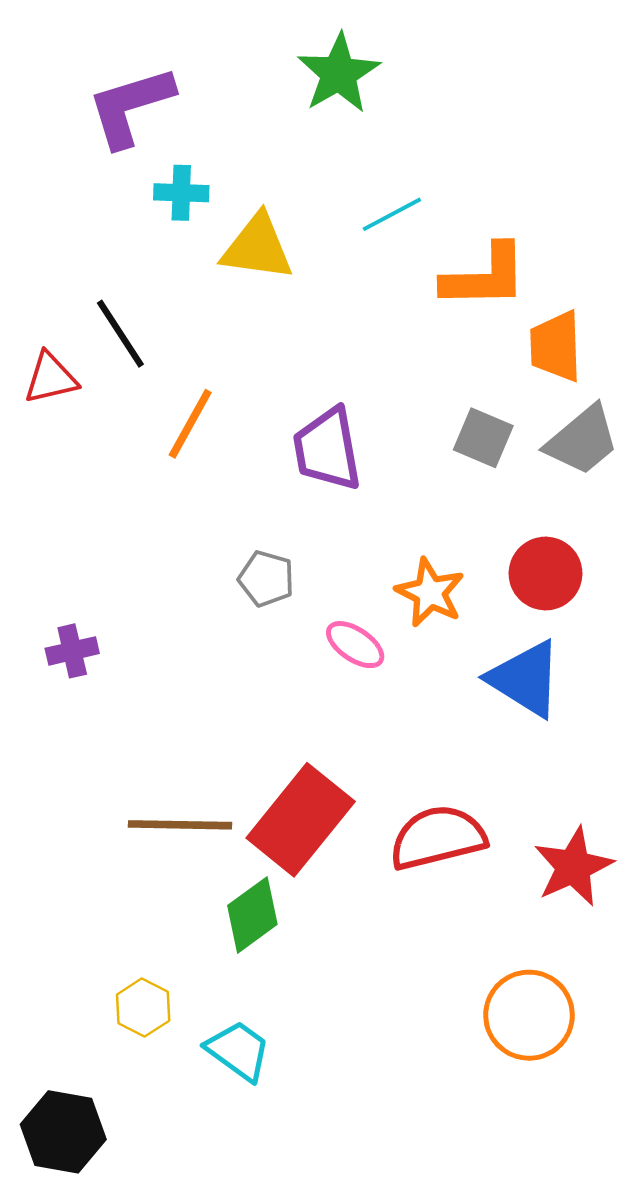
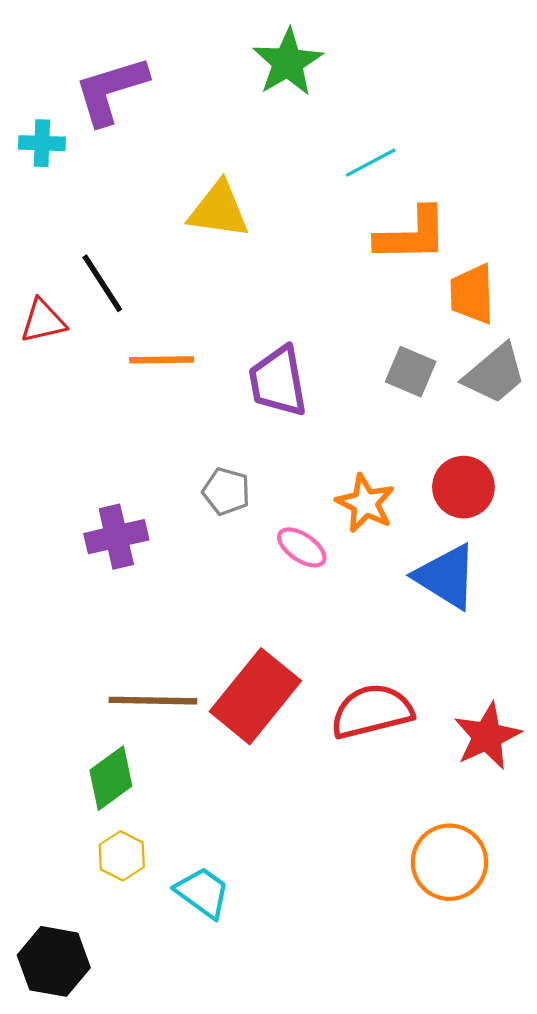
cyan cross: (181, 193) -> (42, 143), moved
cyan line: (392, 214) -> (371, 163), moved
orange line: (190, 424) -> (162, 360), turned 60
purple cross: (72, 651) -> (116, 537), moved, size x1.4
green diamond: (252, 915) -> (111, 778), moved

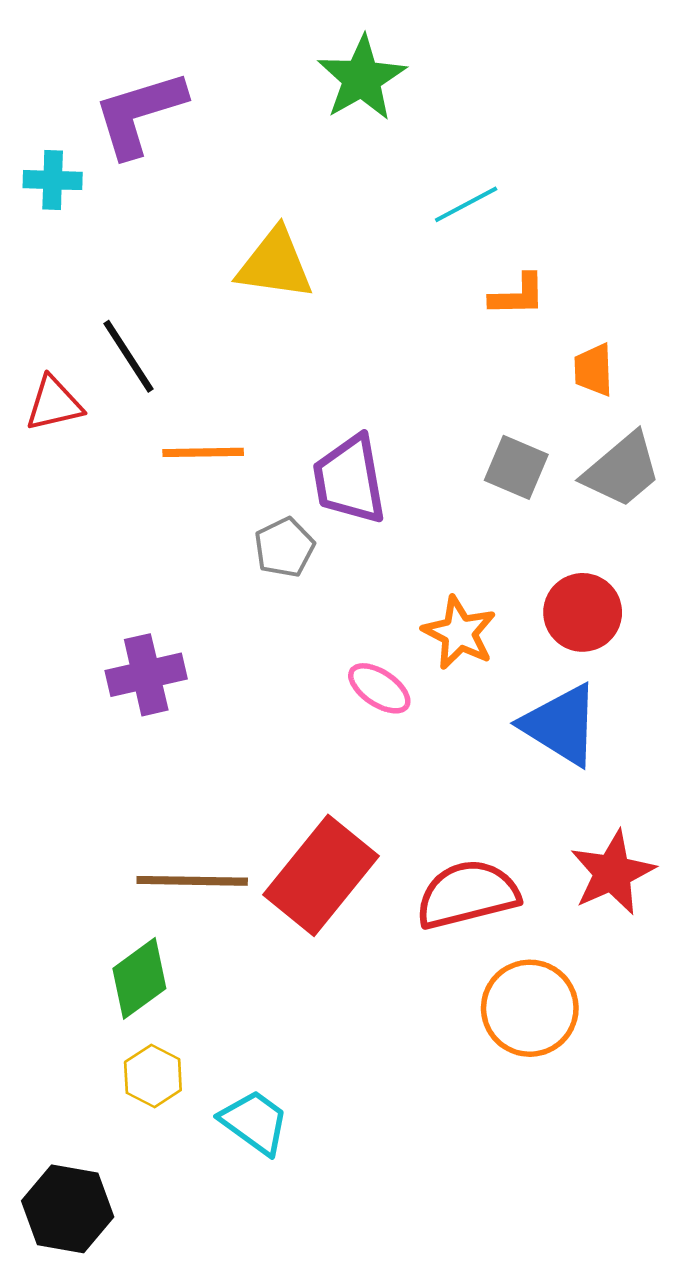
orange L-shape: (412, 235) -> (518, 295), size x0.6
orange trapezoid: (472, 294) -> (593, 370), size x0.7
gray pentagon: (226, 491) -> (284, 547), moved, turned 30
red star: (487, 736) -> (612, 873), moved
orange circle: (449, 862) -> (530, 1008), moved

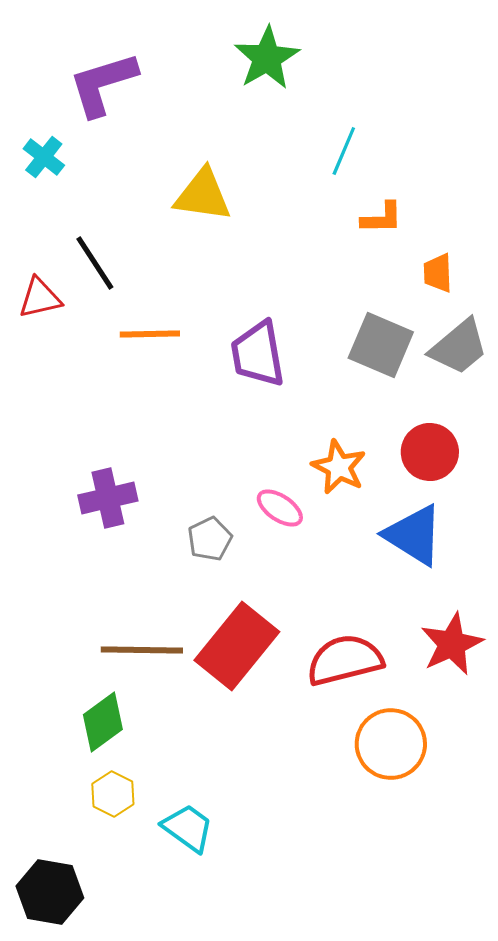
cyan cross: (53, 180) -> (44, 157), moved, turned 36
cyan line: (466, 204) -> (344, 151), turned -39
gray square: (516, 467) -> (381, 345), size x1.4
gray pentagon: (284, 547) -> (210, 539), moved

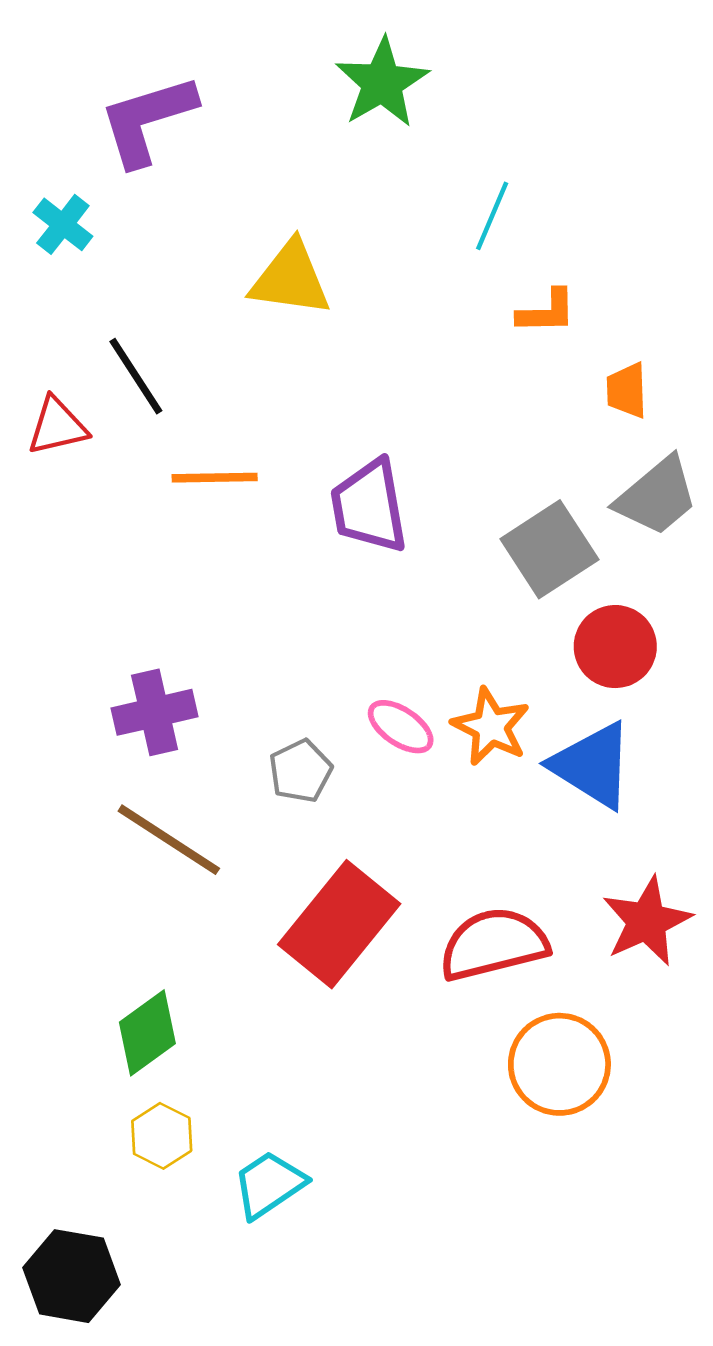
gray square: (381, 345) -> (549, 549), moved, turned 34
orange star: (339, 467) -> (491, 727), moved
brown line: (142, 650) -> (169, 840), moved, turned 32
cyan trapezoid: (188, 828) -> (269, 1185), turned -70

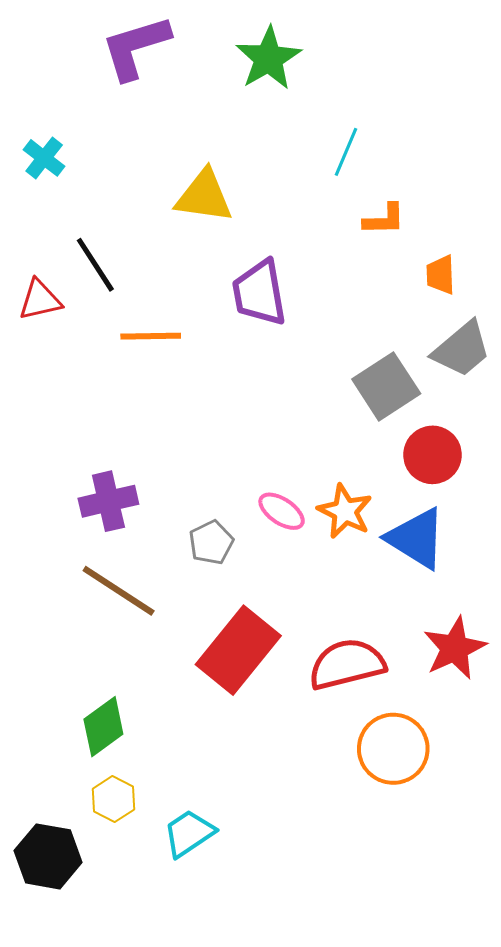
purple L-shape: (147, 120) -> (136, 47), moved
purple trapezoid: (369, 506) -> (259, 293), moved
black hexagon: (72, 1276) -> (48, 856), moved

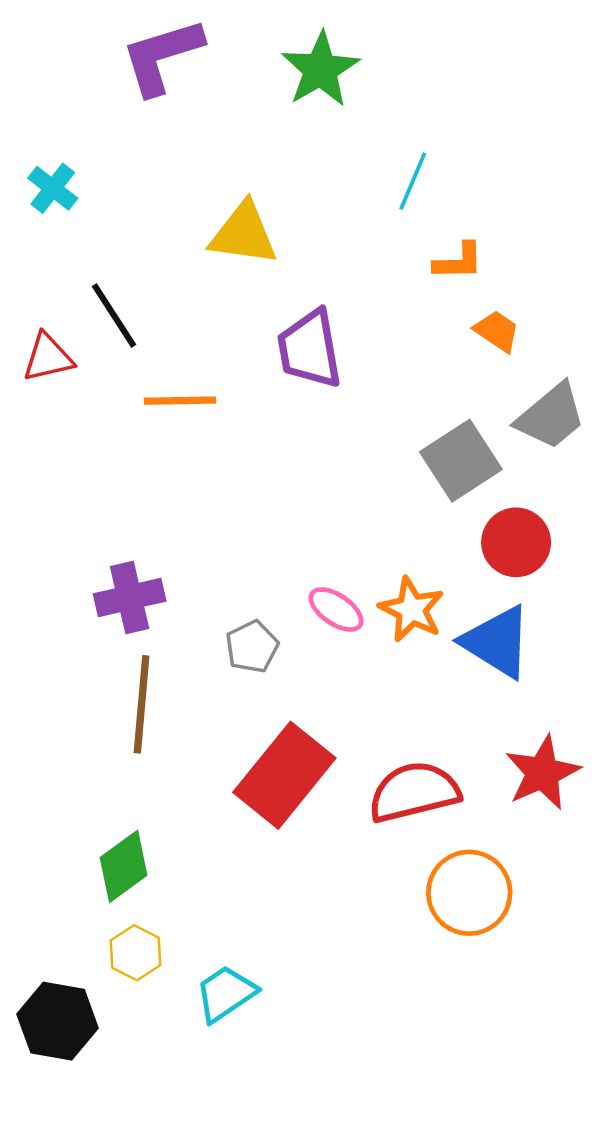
orange trapezoid: (441, 275) -> (497, 331), moved, turned 126
brown line: (119, 591) -> (142, 704), turned 62

